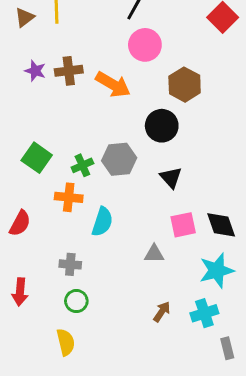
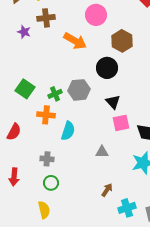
brown cross: (69, 71) -> (46, 18), moved
pink square: (183, 225) -> (121, 123), moved
cyan cross: (204, 313) -> (127, 208), moved

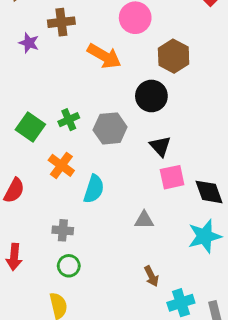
green cross: (55, 94) -> (69, 120), moved
orange cross: (46, 115) -> (61, 165), turned 30
brown arrow: (107, 190) -> (151, 276), turned 120

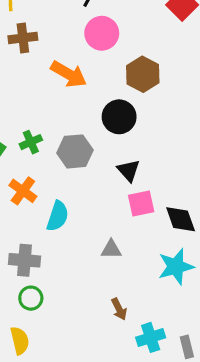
gray cross: (63, 230) -> (24, 260), size x1.4

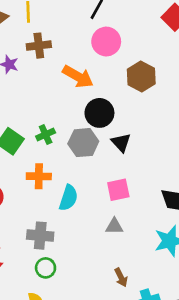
black circle: (119, 117) -> (99, 113), moved
black triangle: (129, 170) -> (121, 143), moved
orange cross: (23, 191) -> (39, 176), turned -35
pink square: (141, 203) -> (118, 190), moved

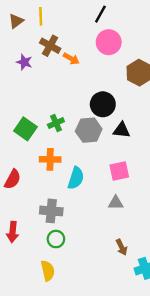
brown cross: (39, 46) -> (50, 46), turned 36
orange arrow: (78, 77) -> (71, 59), moved, size x0.6
black triangle: (121, 143) -> (122, 130), turned -42

